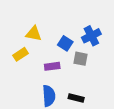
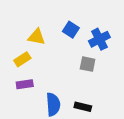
blue square: (65, 43) -> (71, 30), moved
purple rectangle: (52, 66) -> (25, 84), moved

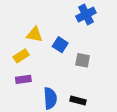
blue square: (71, 30) -> (60, 45), moved
blue cross: (99, 39) -> (86, 15), moved

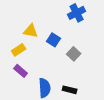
gray square: (83, 60) -> (74, 54), turned 32
purple rectangle: (23, 79) -> (21, 71), turned 48

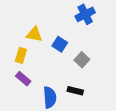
yellow rectangle: (19, 50) -> (21, 55), turned -40
black rectangle: (70, 90) -> (75, 91), moved

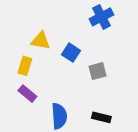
gray square: (82, 60) -> (97, 71), turned 32
black rectangle: (75, 91) -> (101, 117), moved

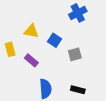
yellow rectangle: (25, 66) -> (10, 49), moved, turned -32
purple rectangle: (27, 94) -> (31, 60), moved

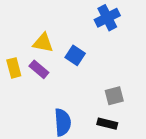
gray square: (75, 54) -> (114, 96), moved
purple rectangle: (31, 60) -> (39, 69), moved

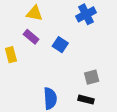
yellow triangle: (43, 43) -> (34, 13), moved
purple rectangle: (39, 69) -> (31, 37), moved

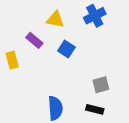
yellow triangle: (34, 13) -> (55, 19), moved

